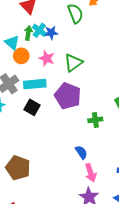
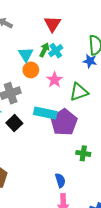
blue star: (51, 33) -> (90, 61), moved
cyan rectangle: (35, 84) -> (45, 113), moved
black square: (32, 107) -> (14, 123), moved

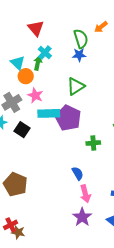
green arrow: (44, 50) -> (38, 63), moved
pink star: (55, 80) -> (35, 95), moved

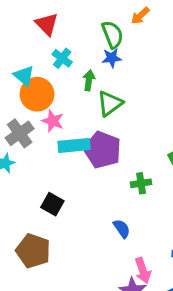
green arrow: (38, 63) -> (89, 80), moved
orange circle: (26, 76) -> (37, 94), size x1.5
black square: (22, 130) -> (52, 204), moved
pink arrow: (85, 194) -> (143, 271), moved

